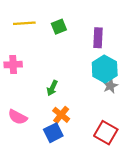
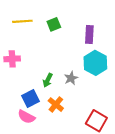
gray star: (110, 86) -> (71, 78), moved
pink semicircle: (18, 117) -> (26, 117), moved
blue square: (53, 133) -> (30, 98), moved

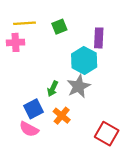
pink cross: (12, 59) -> (15, 42), moved
cyan hexagon: (95, 63) -> (84, 60), moved
gray star: (71, 78) -> (79, 86), size x1.5

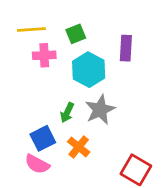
pink cross: (15, 42) -> (44, 55), moved
cyan hexagon: (84, 60) -> (89, 70), moved

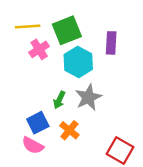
green square: (76, 34) -> (67, 30), size x1.6
pink cross: (44, 55) -> (39, 49), turned -30

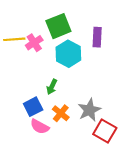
yellow line: (28, 27) -> (14, 39), moved
gray star: (88, 97) -> (89, 110), moved
pink semicircle: (33, 145) -> (40, 127), moved

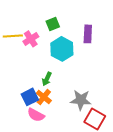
green square: (58, 26) -> (53, 24), size x0.6
gray star: (89, 110) -> (81, 100), turned 30
orange cross: (61, 113) -> (44, 97), moved

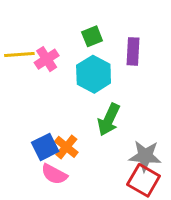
green square: (53, 24) -> (92, 36), moved
green arrow: (47, 79) -> (109, 120), moved, size x1.5
gray star: (81, 100) -> (145, 156), moved

